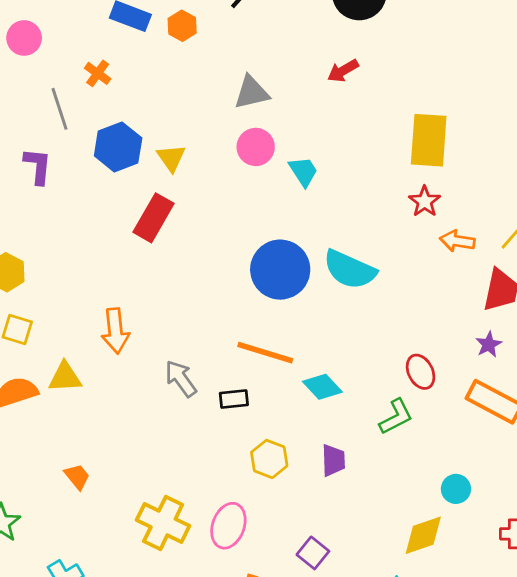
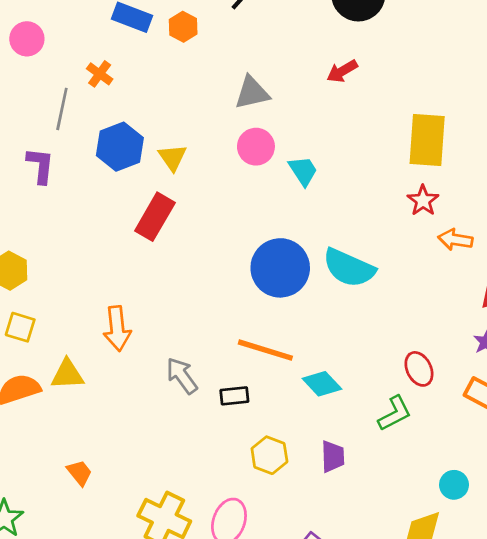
gray line: (60, 109) -> (62, 109), turned 30

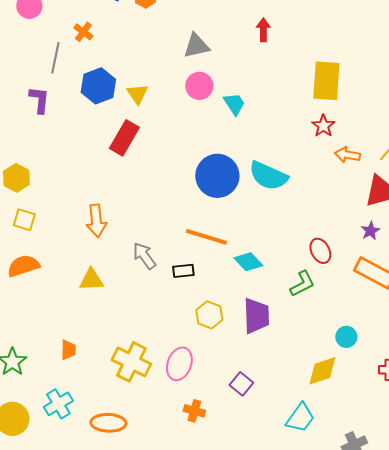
red arrow: (342, 71) -> (263, 30), turned 120
yellow triangle: (67, 374) -> (91, 280), moved
purple trapezoid: (333, 457) -> (256, 316), size x1.5
orange trapezoid: (79, 473) -> (68, 350), moved, turned 40

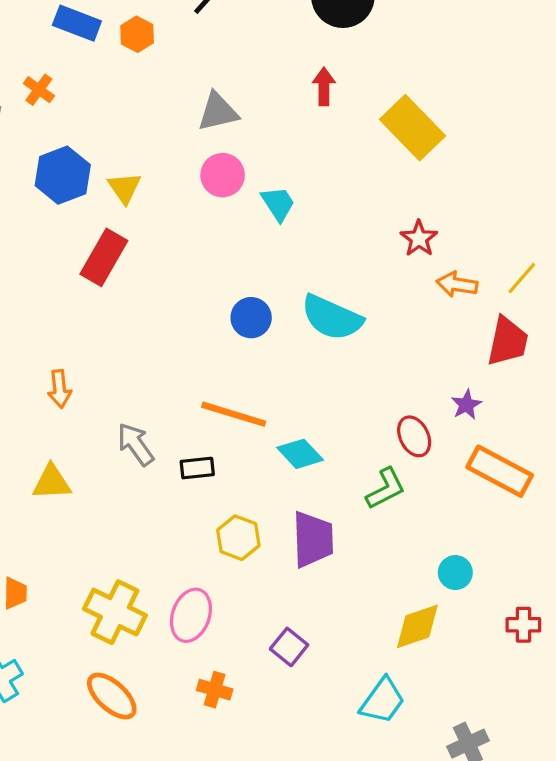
yellow rectangle: (326, 81) -> (413, 128), moved, turned -48
blue circle: (217, 176) -> (251, 318), size x0.6
orange arrow: (96, 221) -> (60, 389), size x0.7
purple star: (370, 231) -> (466, 405), moved
orange ellipse: (108, 423) -> (112, 696), moved, turned 40

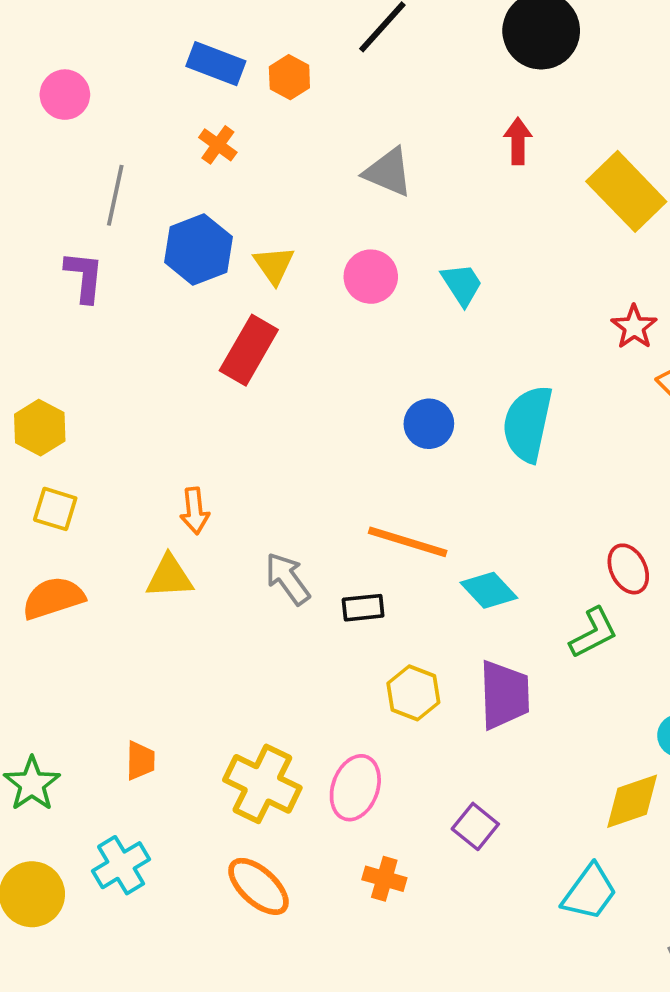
orange cross: (39, 90) -> (218, 145), moved
gray triangle: (218, 112) -> (388, 172), turned 36
pink circle: (223, 175) -> (371, 277), moved
cyan semicircle: (332, 318) -> (528, 424), turned 78
yellow triangle: (52, 482) -> (169, 577), moved

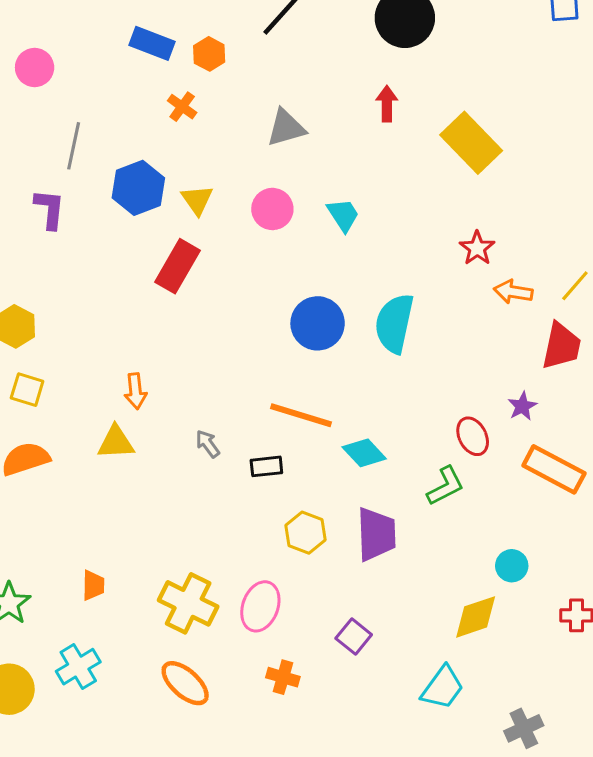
orange cross: (218, 145) -> (182, 107), moved
gray triangle: (388, 172) -> (286, 128), turned -39
blue circle: (429, 424) -> (318, 323), size x1.4
gray arrow: (288, 579) -> (208, 444), size x0.7

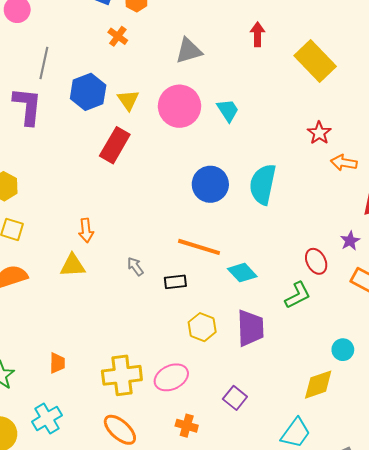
purple L-shape: (50, 209) -> (27, 106), size x1.4
pink circle: (272, 209) -> (179, 106), size x1.5
yellow cross: (188, 603) -> (122, 375), turned -33
pink ellipse: (260, 606) -> (171, 377), turned 44

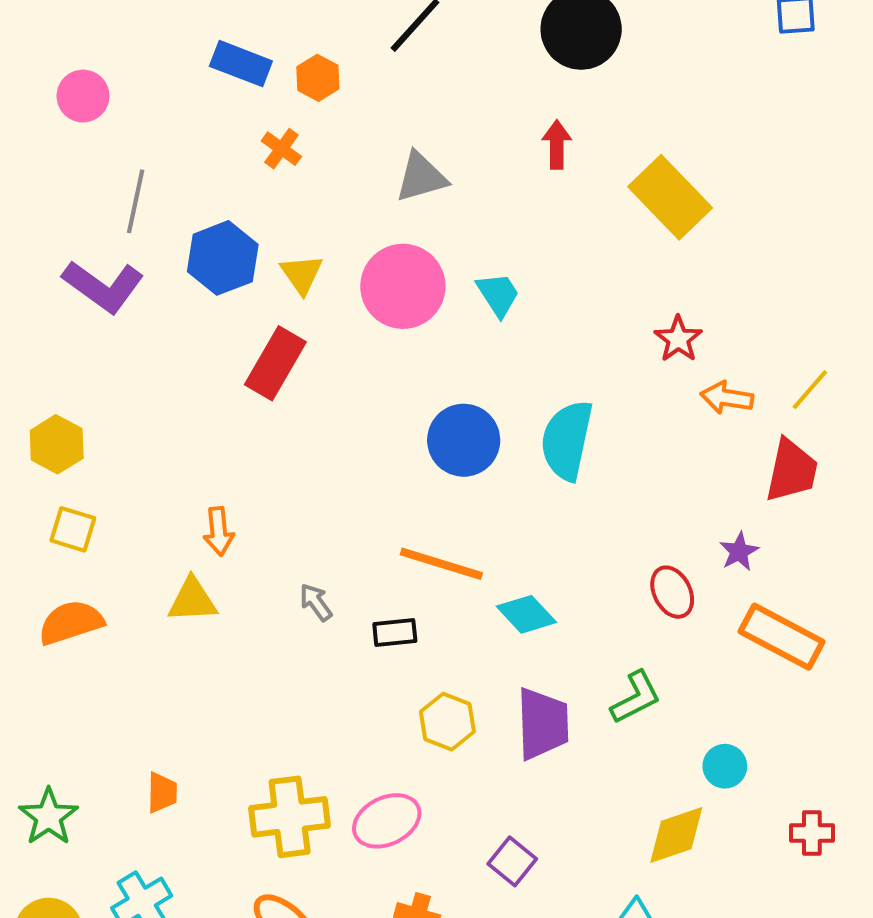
purple L-shape: (27, 106) -> (103, 286), turned 120
green L-shape: (298, 295) -> (636, 697), moved

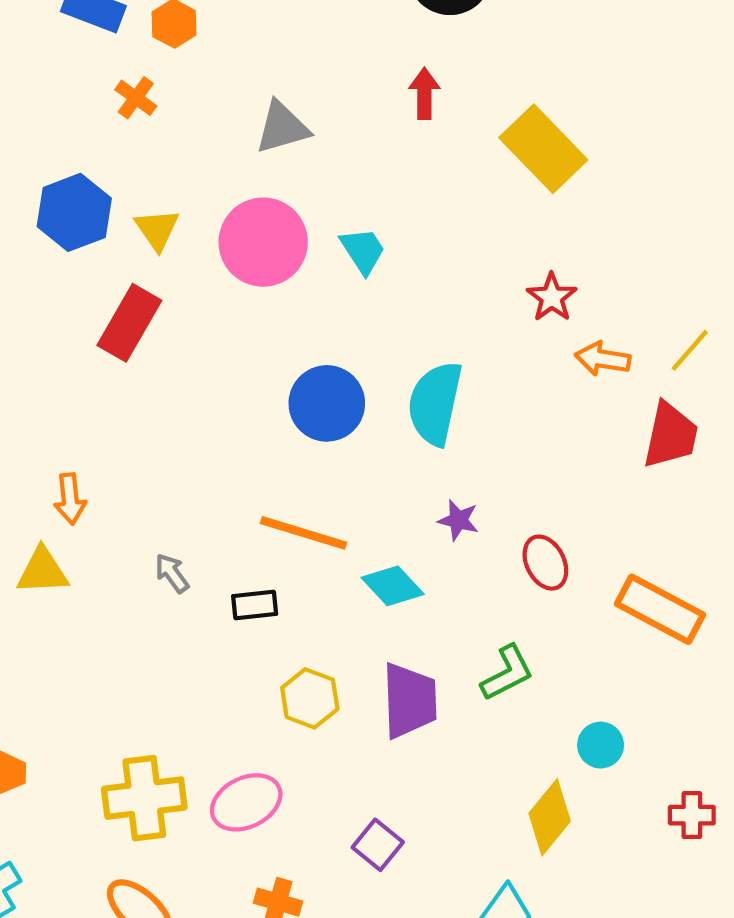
purple star: (739, 552) -> (458, 520), moved, turned -30
yellow diamond: (676, 835) -> (550, 817), turned -32

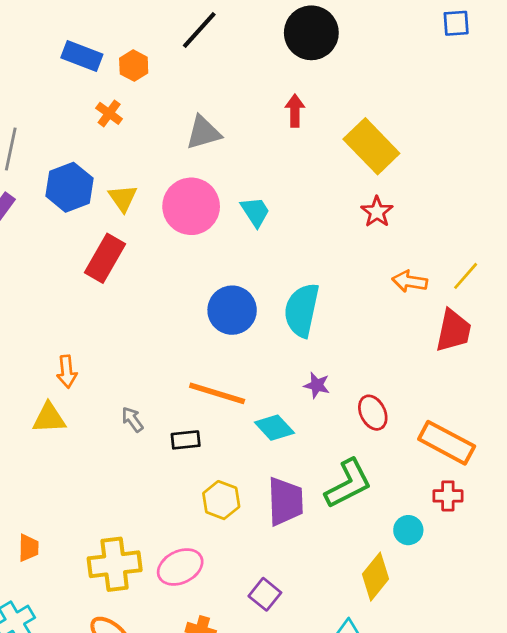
red star: (552, 297) -> (377, 212), moved
green L-shape: (507, 673) -> (348, 484), size x1.4
red cross: (692, 815) -> (448, 496), moved

